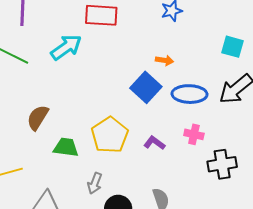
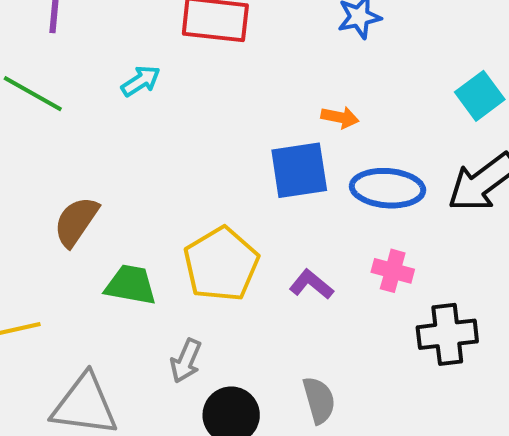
cyan arrow: (66, 47) -> (141, 81), size x0.6
cyan square: (233, 47) -> (480, 96), turned 35
blue square: (146, 87) -> (299, 170), turned 36

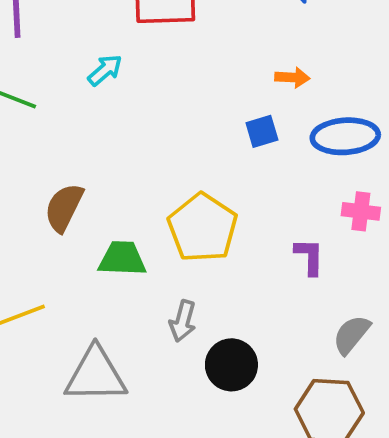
blue square: (299, 170) -> (262, 131), size x0.6
purple L-shape: (311, 284) -> (309, 257), moved, turned 60
gray semicircle: (319, 400) -> (352, 335), moved, turned -117

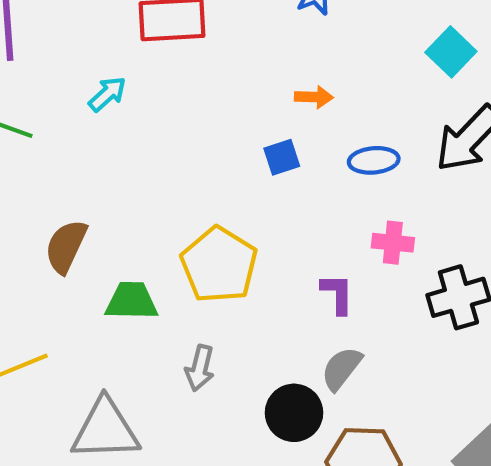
blue ellipse: (345, 136) -> (374, 160), size x0.7
gray semicircle: (352, 335) -> (342, 368), moved
black circle: (231, 365) -> (294, 413), moved

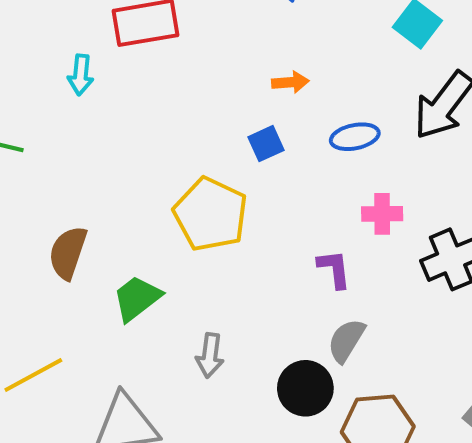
cyan arrow: (107, 94) -> (81, 75), moved, turned 144
yellow pentagon: (219, 265) -> (211, 214), moved
green trapezoid: (131, 301) -> (137, 298), turned -32

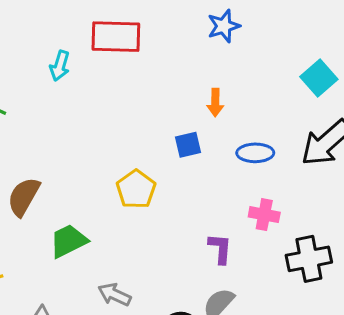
orange arrow: (290, 82) -> (215, 103), turned 84
yellow pentagon: (211, 214) -> (136, 189), size x0.7
gray arrow: (210, 355) -> (114, 295), turned 96

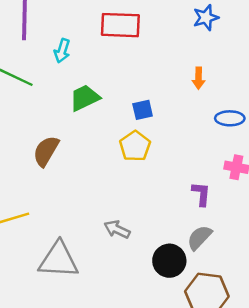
cyan arrow: (60, 66) -> (62, 51), moved
blue square: (188, 145) -> (143, 110), moved
green trapezoid: (68, 241) -> (85, 98), moved

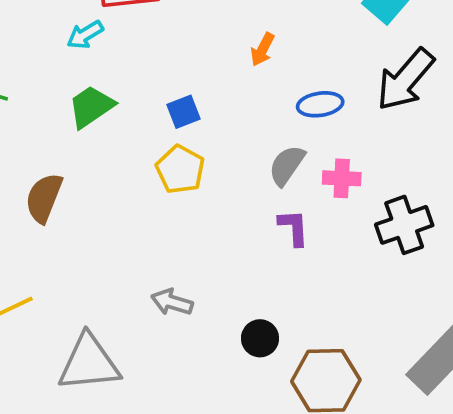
cyan arrow: (62, 51) -> (85, 35), moved, turned 50
orange arrow: (199, 78) -> (263, 50), turned 35
gray semicircle: (199, 238) -> (287, 165), moved
black circle: (169, 261) -> (260, 338), size x0.7

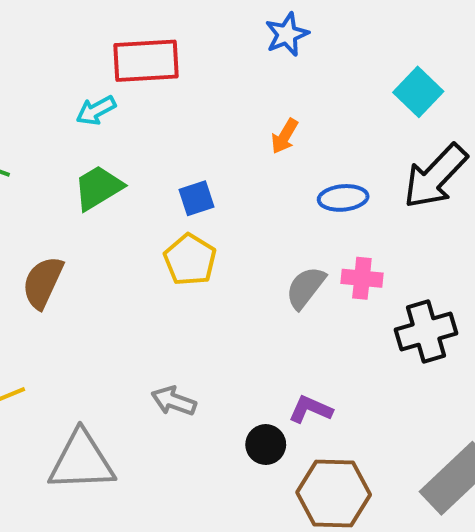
gray semicircle: (287, 165) -> (306, 288), moved
purple L-shape: (294, 228) -> (310, 409), moved, turned -66

